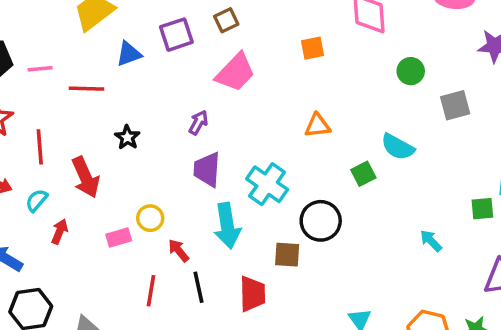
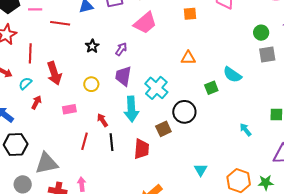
green circle: (411, 71) -> (261, 33), moved
black star: (127, 137) -> (92, 46), moved
yellow circle: (150, 218) -> (91, 84), moved
brown square: (287, 255) -> (163, 129), turned -35

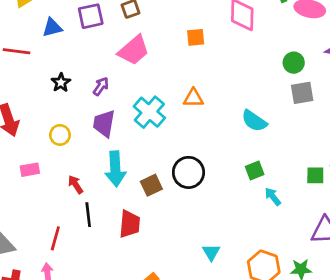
cyan cross: (156, 88) -> (149, 112), moved
green square: (211, 88) -> (255, 170), moved
brown square: (163, 129) -> (151, 185), moved
red line: (85, 141) -> (55, 238), moved

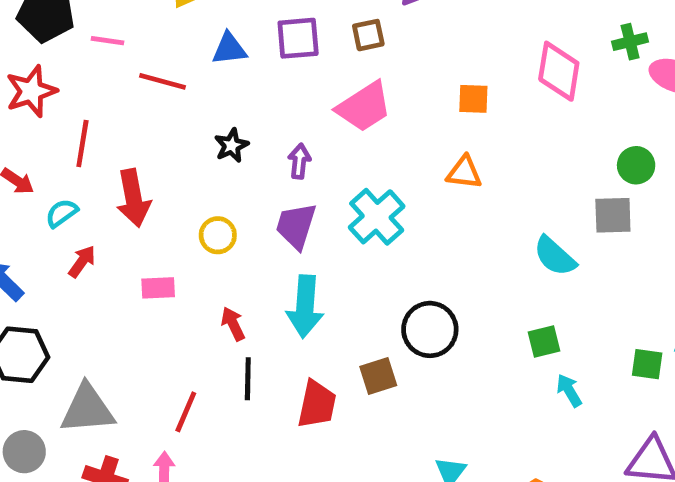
purple arrow: (101, 86) -> (299, 161), turned -36
gray square: (302, 93) -> (613, 215), moved
orange triangle: (193, 98) -> (464, 172), moved
brown square: (151, 185) -> (378, 376), moved

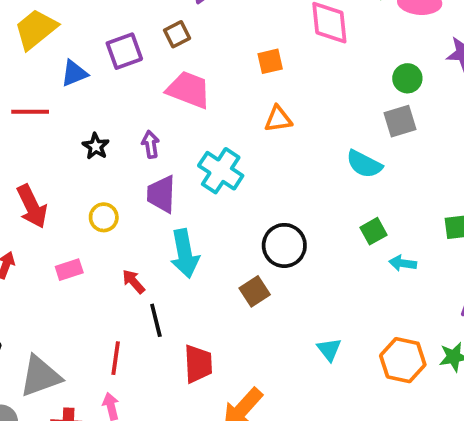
pink trapezoid: (364, 107) -> (189, 90), turned -111
cyan arrow: (569, 390) -> (403, 263), turned -36
red trapezoid: (317, 404) -> (198, 364), moved

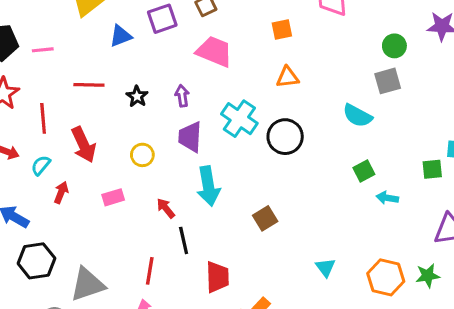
red line: (30, 112) -> (89, 85), moved
black circle: (284, 245) -> (285, 137), moved

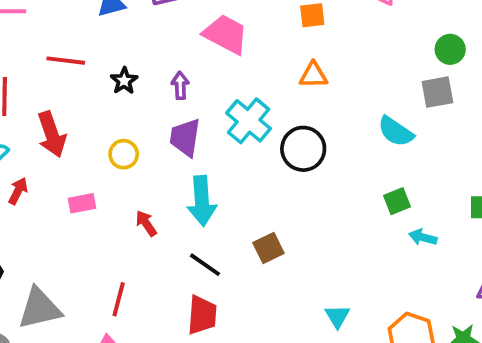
black line: (184, 240) -> (205, 265), moved, turned -48

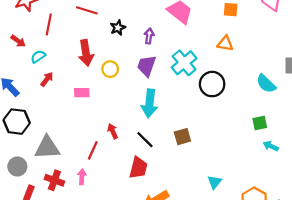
red arrow: (52, 134) -> (86, 53), moved
red arrow: (146, 223) -> (113, 131), moved

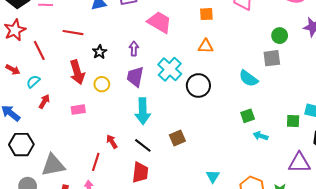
red line: (49, 25) -> (39, 50), turned -30
black star: (118, 28) -> (99, 52), moved

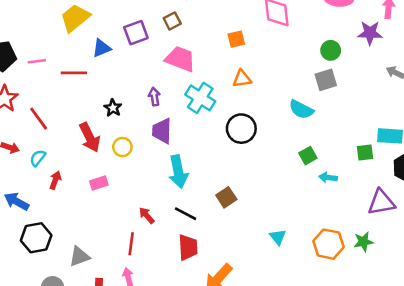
red line: (73, 33) -> (74, 73), moved
cyan cross: (170, 69) -> (200, 98), moved
gray triangle: (53, 165) -> (79, 256), size x0.7

